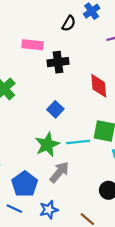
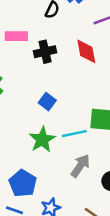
red diamond: (99, 86) -> (86, 51), moved
gray arrow: (59, 172) -> (80, 166), moved

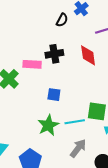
pink rectangle: (16, 36) -> (32, 64), moved
blue square: (47, 102) -> (54, 95), turned -32

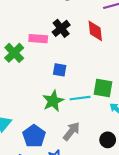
black cross: (54, 54) -> (61, 28), turned -30
gray arrow: (78, 148) -> (71, 131), moved

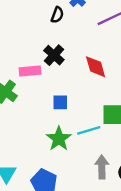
red diamond: (95, 31) -> (96, 67), moved
gray arrow: (71, 131) -> (102, 167), moved, turned -30

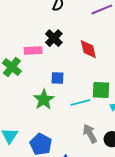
green star: (59, 139) -> (44, 100), moved
gray arrow: (102, 167) -> (90, 134), turned -30

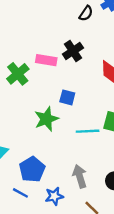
gray arrow: (90, 134) -> (80, 176), moved

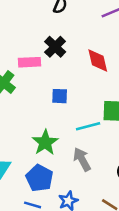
green star: (46, 119) -> (45, 143), moved
gray arrow: (80, 176) -> (82, 159), moved

